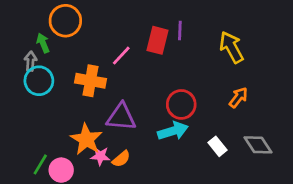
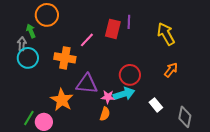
gray diamond: (258, 145) -> (185, 117), moved, turned 45
pink star: (100, 156) -> (108, 97), moved
orange semicircle: (121, 159) -> (105, 114), moved, turned -32

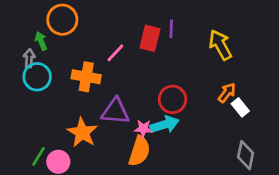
white rectangle: (156, 105) -> (240, 107), moved
orange semicircle: (105, 114) -> (139, 151), size x1.6

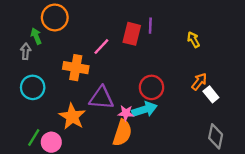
yellow arrow: (220, 45) -> (193, 40), size x0.6
cyan circle: (37, 77) -> (33, 87), moved

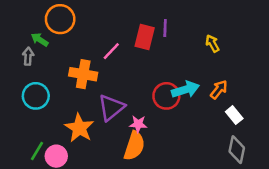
green arrow: (36, 36) -> (40, 40), turned -35
white rectangle: (211, 94) -> (234, 115), moved
purple triangle: (101, 98) -> (111, 107), turned -44
cyan arrow: (144, 110) -> (186, 90), moved

